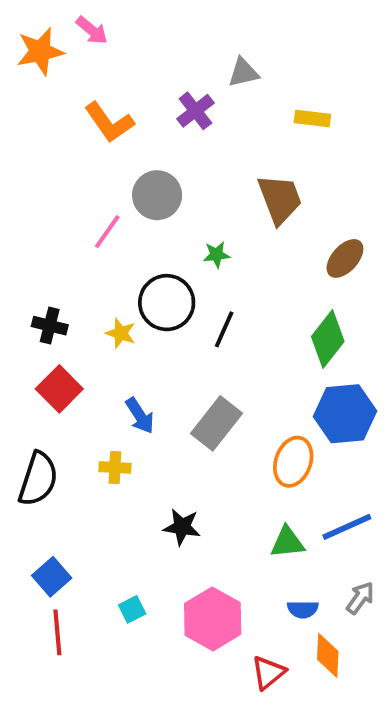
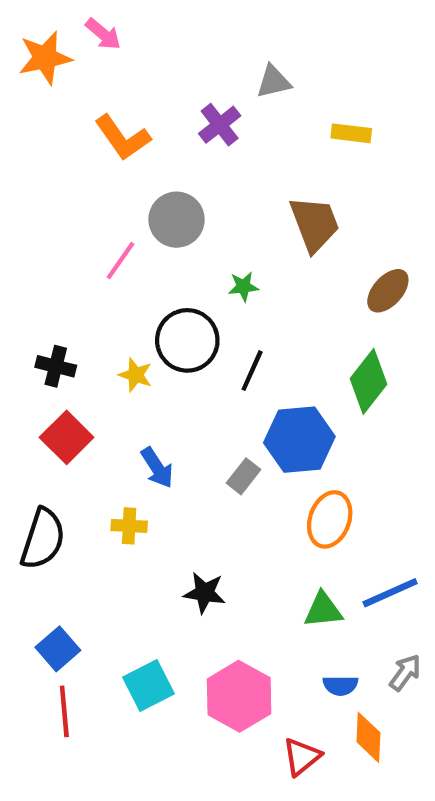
blue hexagon: (345, 414) -> (299, 440), moved
gray rectangle: (217, 423) -> (243, 476), size x0.6
cyan square: (132, 609) -> (148, 686), size x1.6

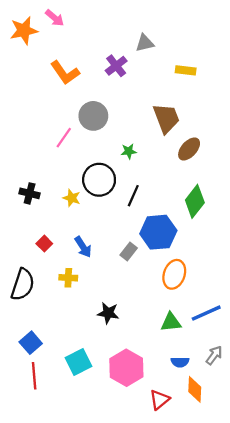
brown ellipse: (388, 291) -> (189, 149), moved
red square: (67, 437) -> (44, 244), moved, size x0.6

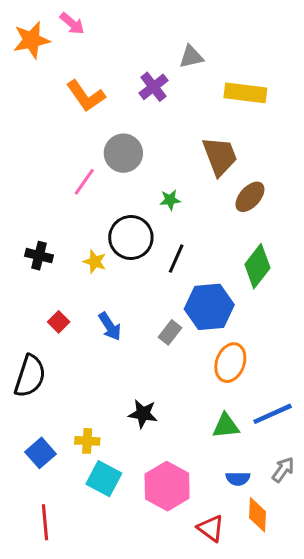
yellow rectangle: (186, 70) -> (245, 93), size x1.5
yellow cross: (68, 278) -> (87, 441), moved
cyan square: (79, 362) -> (104, 479), turned -35
red line: (34, 376) -> (45, 522), moved
red triangle: (159, 400) -> (211, 528), turned -45

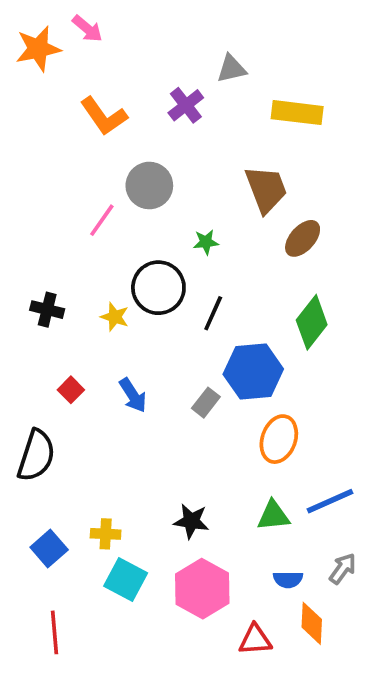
black star: (143, 414) -> (191, 521), moved
red triangle: (211, 528) -> (255, 640), turned -40

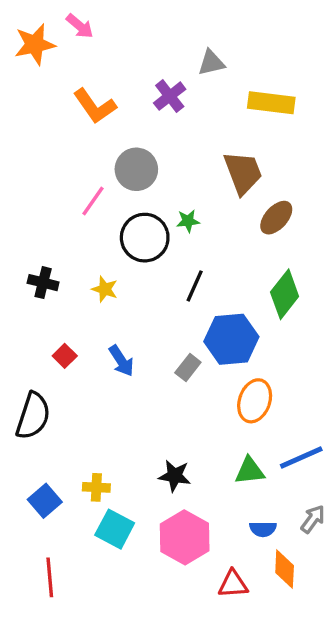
black circle: (158, 288) -> (145, 238), moved

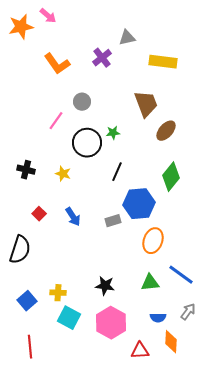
gray circle: (136, 169) -> (82, 102), size x0.7
gray rectangle: (188, 368) -> (113, 221), turned 35
blue line: (301, 457) -> (181, 275), turned 60

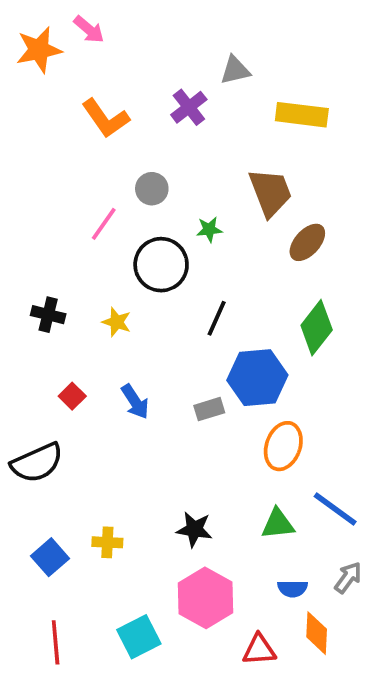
green star: (113, 133) -> (209, 229), moved
black semicircle: (20, 250) -> (37, 463), turned 48
cyan square: (69, 318) -> (139, 637), moved, turned 35

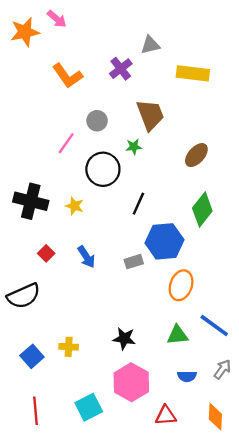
brown trapezoid: (270, 192) -> (150, 115), moved
black cross: (48, 315) -> (31, 201), size x1.6
orange diamond: (317, 633) -> (215, 417), moved

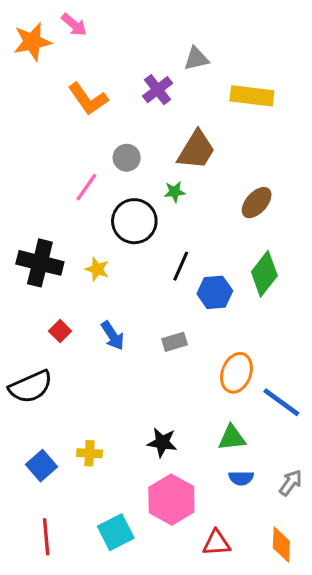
brown trapezoid: (150, 115) -> (196, 150), turned 52
blue hexagon: (164, 241) -> (215, 292), moved, size x0.7
blue line: (214, 325) -> (281, 402), moved
blue semicircle: (187, 376) -> (241, 478), moved

